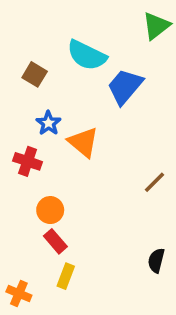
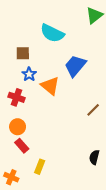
brown square: (35, 74) -> (23, 53), moved, turned -32
blue trapezoid: (125, 87) -> (75, 66), moved
orange circle: (50, 210) -> (18, 127), moved
red rectangle: (55, 241) -> (22, 146), moved

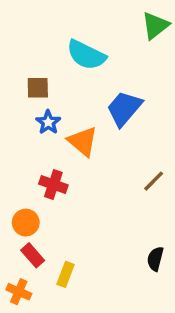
red cross: (16, 97) -> (53, 185), moved
orange circle: (18, 127) -> (26, 223), moved
red rectangle: (22, 146) -> (33, 255), moved

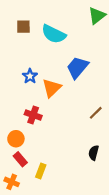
brown square: (38, 88) -> (23, 27), moved
orange triangle: (83, 141) -> (52, 88), turned 36
black semicircle: (155, 259) -> (94, 153), moved

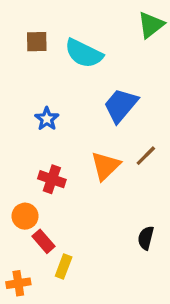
orange triangle: (52, 88) -> (106, 166), moved
brown line: (96, 113) -> (146, 156), moved
red rectangle: (20, 159) -> (43, 241), moved
orange cross: (12, 182) -> (18, 283), turned -32

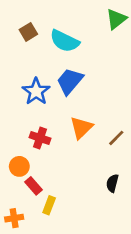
brown square: (37, 42) -> (28, 32), turned -30
blue trapezoid: (121, 105) -> (70, 81), moved
blue star: (47, 119) -> (36, 91), size x1.5
brown line: (146, 156) -> (116, 138), moved

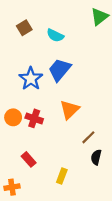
cyan semicircle: (65, 41) -> (55, 35), size x0.7
brown line: (116, 138) -> (88, 137), moved
orange circle: (19, 166) -> (13, 117), moved
yellow rectangle: (49, 205) -> (62, 176), moved

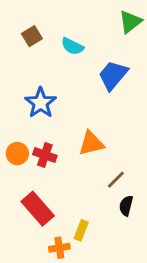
blue trapezoid: (60, 70) -> (113, 75), moved
orange triangle: (70, 110) -> (91, 143), turned 30
red rectangle: (29, 159) -> (38, 209), size x1.6
orange cross: (12, 187) -> (59, 248), moved

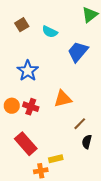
yellow rectangle: (81, 230) -> (56, 159), turned 56

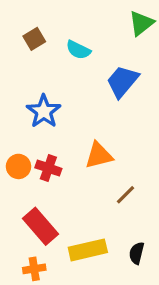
black semicircle: (87, 142) -> (137, 253), moved
yellow rectangle: (56, 159) -> (88, 250), size x1.6
orange cross: (41, 171) -> (34, 269), moved

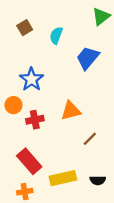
cyan semicircle: (78, 50) -> (56, 35), turned 84
orange circle: (18, 166) -> (13, 105), moved
red cross: (48, 168) -> (35, 120), turned -30
black semicircle: (137, 253) -> (98, 180), turned -104

